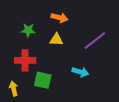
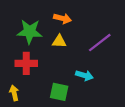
green star: (28, 30) -> (30, 32), size x1.6
green square: (43, 80) -> (59, 92), moved

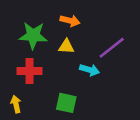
cyan arrow: (84, 75) -> (90, 70), moved

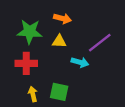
yellow arrow: (16, 104) -> (33, 94), moved

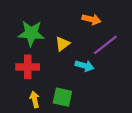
orange arrow: (62, 18) -> (91, 19), moved
yellow triangle: (59, 41) -> (62, 44), turned -40

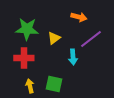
cyan arrow: (85, 66) -> (73, 57), turned 70

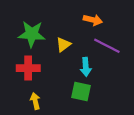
purple line: (91, 39) -> (107, 46), turned 65
green square: (54, 84) -> (81, 92), moved

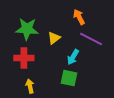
orange arrow: (93, 20) -> (79, 17), turned -133
cyan arrow: (86, 67) -> (73, 57), turned 35

